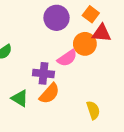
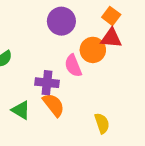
orange square: (91, 14) -> (111, 16), moved
pink semicircle: (67, 58) -> (73, 66), turned 102
orange semicircle: (49, 94) -> (54, 105), turned -80

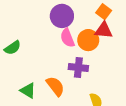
pink semicircle: (73, 66) -> (67, 38), moved
purple cross: (47, 83) -> (78, 67), moved

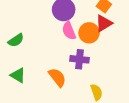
red triangle: (104, 30) -> (104, 23), turned -36
green triangle: (28, 91) -> (18, 75), moved

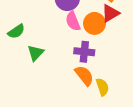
green triangle: (18, 75) -> (36, 53), moved, turned 42
orange semicircle: (57, 77) -> (84, 76), moved

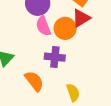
orange semicircle: (84, 76) -> (34, 81), moved

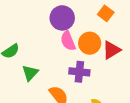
red triangle: (81, 18) -> (111, 50), moved

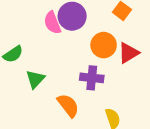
pink semicircle: (68, 41) -> (52, 23), moved

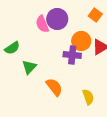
purple cross: (92, 78) -> (72, 55), moved

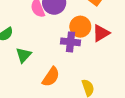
orange semicircle: (54, 87) -> (51, 77), turned 72

